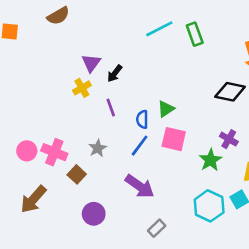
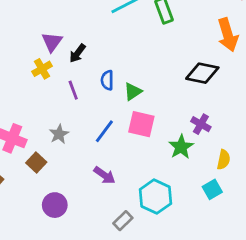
blue semicircle: (142, 119) -> (107, 80), moved
purple arrow: (140, 186) -> (104, 175), size x0.7
cyan hexagon: (209, 206) -> (155, 197), moved

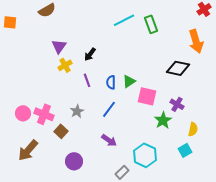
purple triangle: (52, 42) -> (59, 46), moved
blue semicircle: (107, 80) -> (111, 82), moved
pink square: (141, 124) -> (147, 96), moved

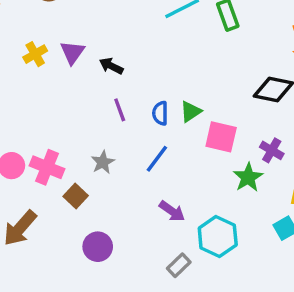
black arrow: (90, 54) -> (111, 66), moved, turned 80
yellow cross: (65, 65) -> (35, 54), moved
purple arrow: (109, 140) -> (172, 211), moved

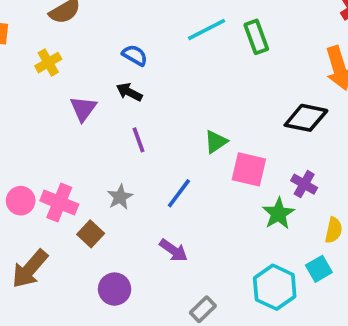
purple triangle: (72, 52) -> (83, 109), moved
yellow cross: (35, 54) -> (48, 63), moved
blue semicircle: (160, 113) -> (135, 55), moved, turned 120
purple arrow: (172, 211) -> (173, 250), moved
cyan hexagon: (218, 237) -> (275, 287), moved

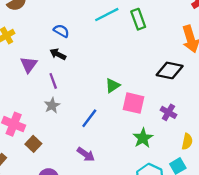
purple line: (138, 140) -> (53, 81), moved
gray star: (120, 197) -> (52, 105), moved
green star: (278, 214) -> (143, 138), moved

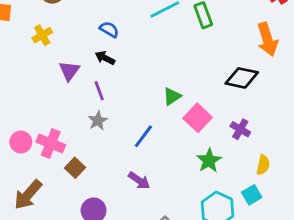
pink square: (134, 103) -> (198, 118), turned 30

